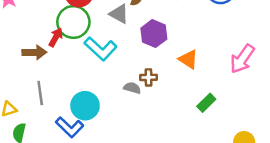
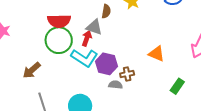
purple hexagon: (154, 34) -> (106, 64), moved
red arrow: (56, 37) -> (87, 38), moved
brown arrow: (34, 52) -> (32, 70), turned 150

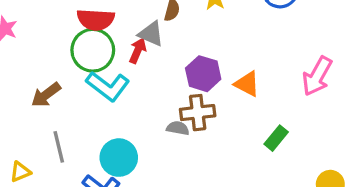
cyan L-shape: (84, 58) -> (108, 86), moved
purple hexagon: (106, 64) -> (203, 74), moved
brown cross: (127, 74) -> (198, 113), size x1.5

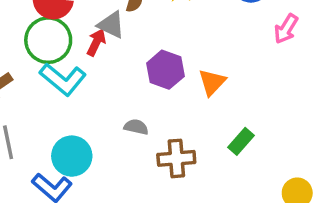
pink arrow: (317, 76) -> (286, 29), moved, size x0.7
orange triangle: (247, 84) -> (212, 82), turned 44
brown cross: (198, 113) -> (176, 158), moved

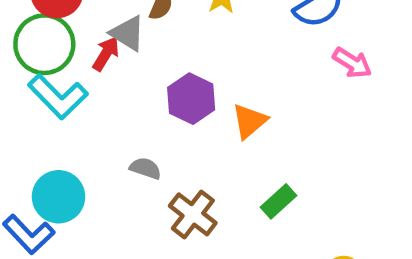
pink arrow: (286, 29) -> (352, 63), turned -96
brown cross: (176, 158) -> (193, 214), turned 36

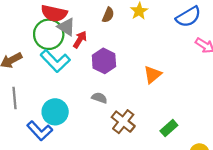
gray triangle: (128, 33) -> (66, 27), moved
purple hexagon: (191, 99) -> (104, 61), moved
green rectangle: (278, 201) -> (169, 128), moved

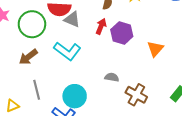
green circle: (49, 34) -> (32, 24), moved
red arrow: (80, 39) -> (101, 26), moved
purple hexagon: (104, 61) -> (122, 33), moved

